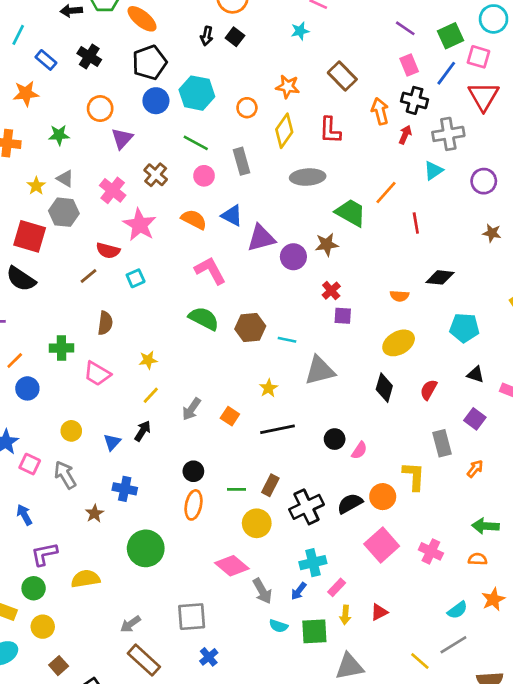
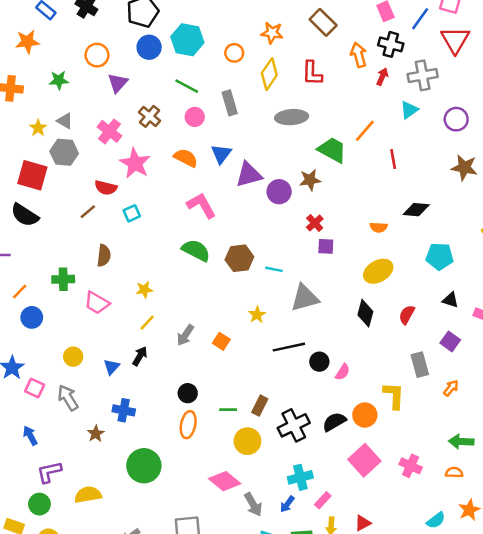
blue triangle: (232, 216) -> (221, 154), turned 40
brown star: (492, 233) -> (464, 168), size x1.5
black line: (277, 429) -> (289, 347), moved

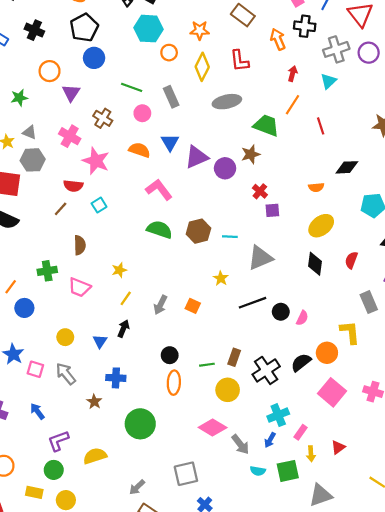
cyan hexagon: (187, 40) -> (148, 29), moved
red arrow: (382, 77) -> (293, 74), moved
purple circle: (456, 119) -> (369, 53), moved

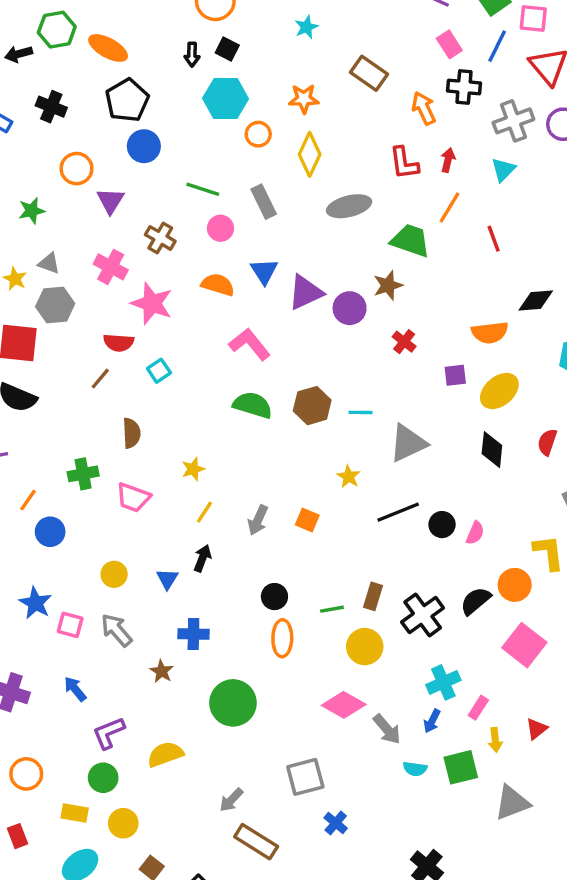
red L-shape: (239, 61) -> (404, 163), moved
orange semicircle: (316, 187) -> (490, 333), size x1.5
purple square: (272, 210) -> (455, 375), moved

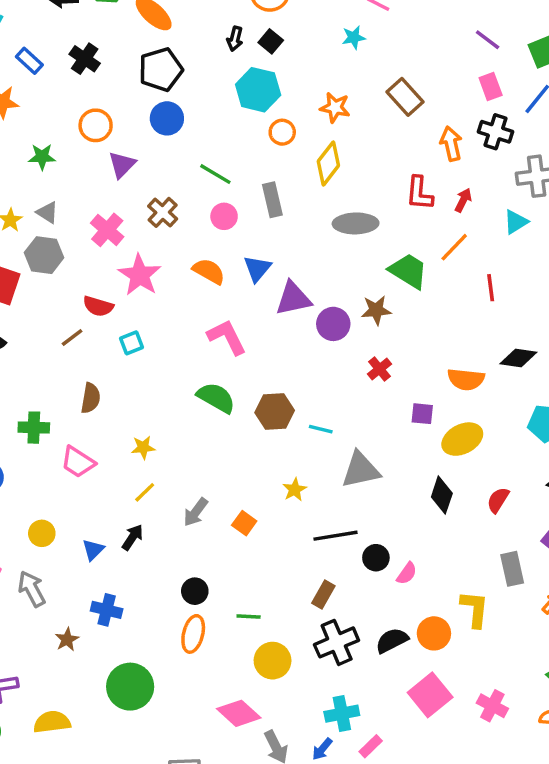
brown rectangle: (373, 596) -> (323, 594), moved

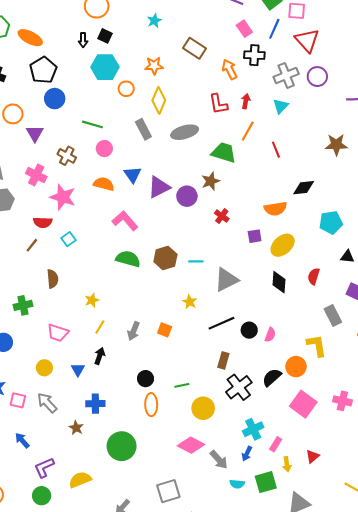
gray rectangle: (272, 200) -> (143, 129), moved
pink trapezoid: (78, 462) -> (58, 333), moved

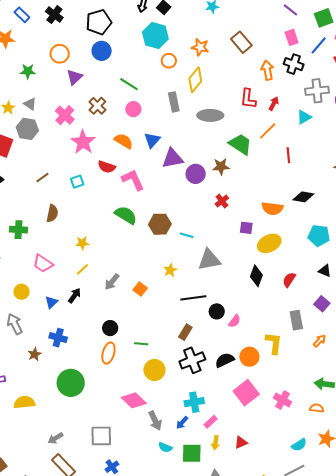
red semicircle: (43, 222) -> (107, 167), moved

